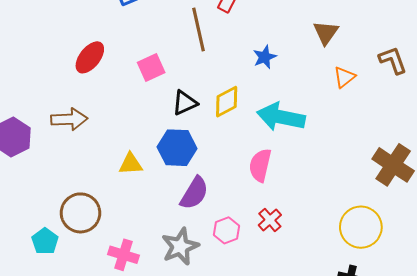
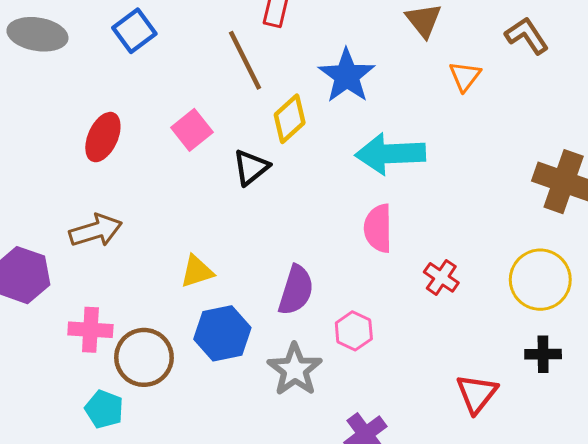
blue star: (265, 57) -> (347, 76), size x1.6
yellow diamond: (227, 102) -> (290, 119), moved
blue hexagon: (177, 148) -> (222, 333), moved
red cross: (270, 220) -> (441, 277), moved
pink cross: (123, 255) -> (90, 330), moved

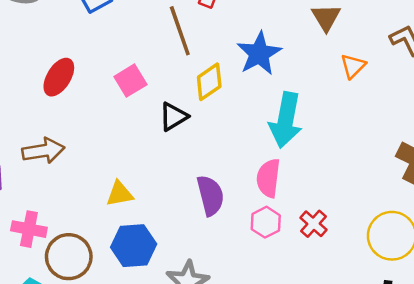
cyan arrow: (390, 154) -> (286, 120), turned -84
purple semicircle: (296, 290) -> (210, 195), moved, turned -39
pink hexagon: (354, 331) -> (266, 222), moved

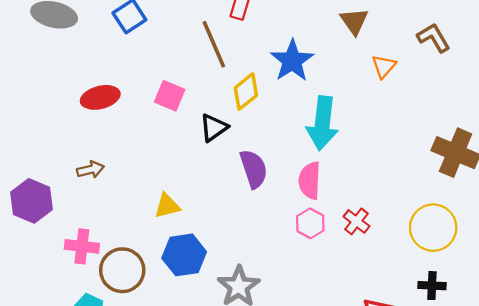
red ellipse: (59, 77) -> (100, 97), turned 48
pink square: (130, 81) -> (170, 96), turned -32
brown arrow: (43, 151) -> (90, 170), size x0.7
purple semicircle: (210, 195) -> (254, 169), moved

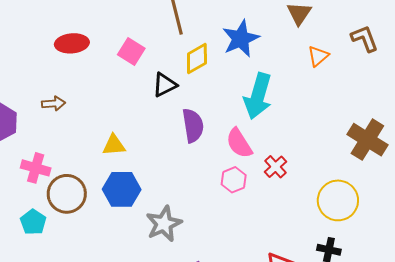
pink semicircle: (310, 180) -> (239, 143), turned -44
red cross: (356, 221) -> (276, 167), moved

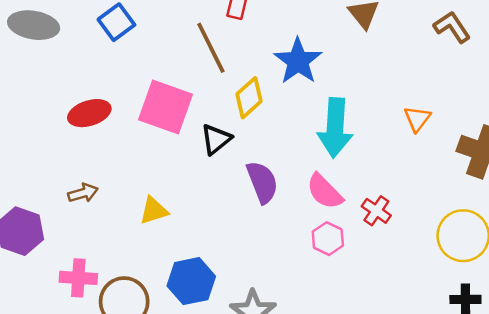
pink square: (131, 52) -> (166, 107), size x1.6
orange triangle: (318, 56) -> (417, 119), moved
yellow triangle: (114, 145) -> (154, 211), moved

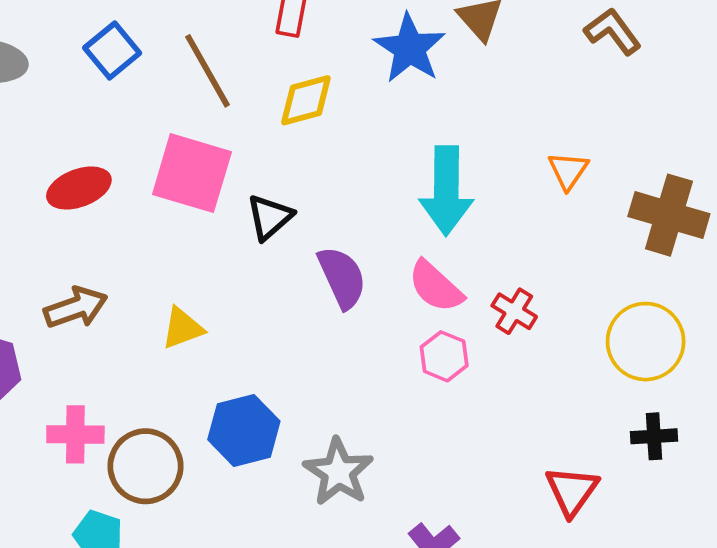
brown line: (211, 48) -> (207, 71), moved
blue star: (298, 61) -> (410, 48), moved
yellow diamond: (249, 98) -> (306, 100), moved, turned 30
brown arrow: (83, 193) -> (76, 308), size x1.4

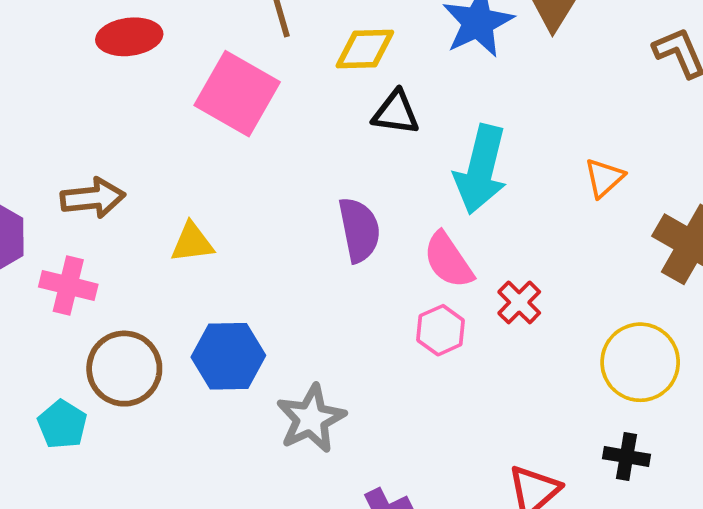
red ellipse: (79, 188) -> (129, 37), moved
black triangle: (270, 217) -> (396, 113), moved, turned 36
pink cross: (75, 434) -> (68, 286), moved

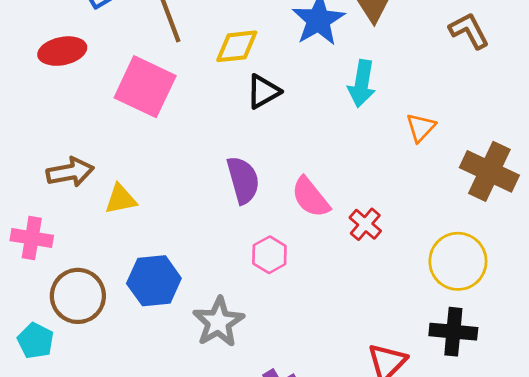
black triangle: (396, 113) -> (263, 91), turned -33
cyan arrow: (481, 169) -> (362, 84), moved, size x0.7
brown arrow: (93, 198) -> (70, 172), moved
pink hexagon: (441, 330) -> (269, 255), moved
black cross: (627, 457) -> (453, 332), size x1.4

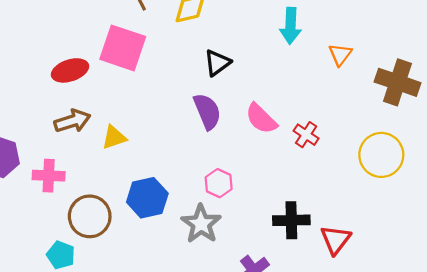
red ellipse: (62, 51) -> (70, 70), moved
black triangle: (263, 91) -> (217, 63), moved
pink hexagon: (269, 255) -> (219, 183), moved
black cross: (453, 332) -> (291, 220), moved

